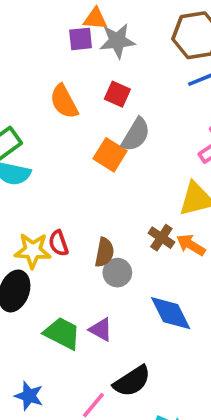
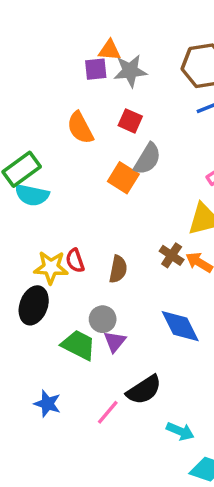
gray circle: (117, 273) -> (103, 319), moved
purple triangle: (101, 330) -> (115, 342), turned 40

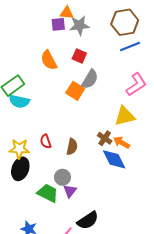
yellow star: (51, 267) -> (19, 149), moved
blue diamond: (180, 326) -> (114, 159), moved

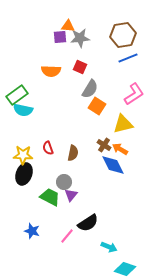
orange semicircle: (49, 60) -> (51, 71), turned -60
orange square: (75, 91) -> (97, 106), moved

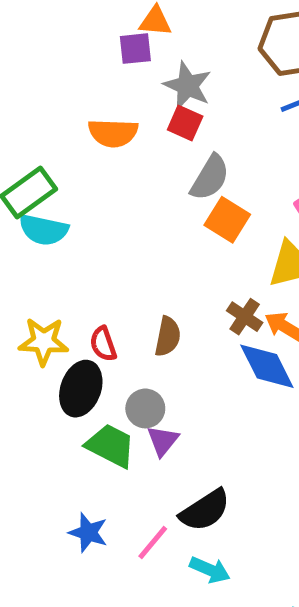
gray star: (80, 38) -> (188, 86), moved, turned 30
red semicircle: (48, 148) -> (103, 344), moved
black ellipse: (24, 174) -> (81, 389), moved
blue star: (32, 231) -> (88, 533), moved
cyan arrow: (109, 247) -> (210, 570), moved

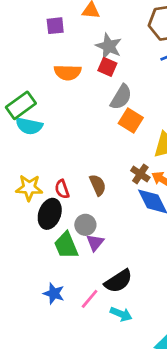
purple square: (135, 49) -> (55, 26), moved
brown semicircle: (168, 336) -> (98, 185), turned -35
green trapezoid: (111, 446) -> (66, 245), turned -140

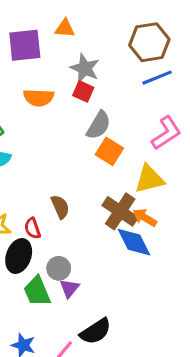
purple square: (55, 26) -> (25, 45), size x1.6
brown cross: (140, 174) -> (120, 211), size x1.6
brown semicircle: (98, 185) -> (60, 207), moved

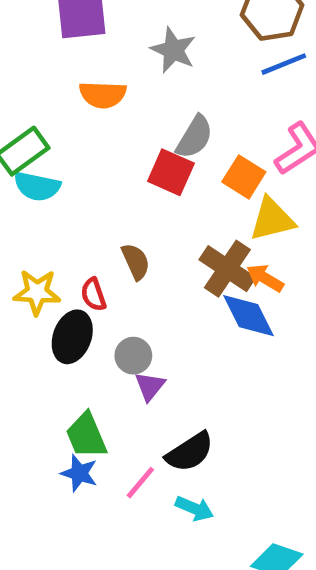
red square: (83, 91) -> (171, 172), moved, size x1.4
orange square: (109, 151) -> (244, 177), moved
green trapezoid: (37, 291) -> (86, 436), moved

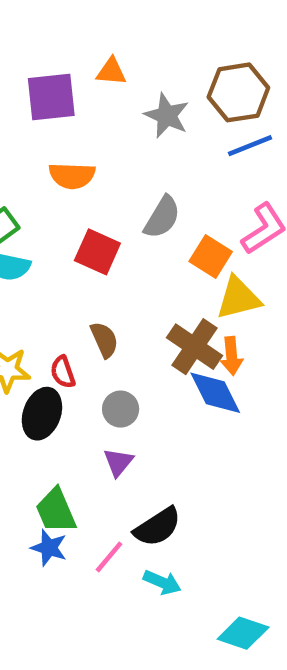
gray star: (173, 50) -> (167, 116), moved
red square: (171, 172) -> (97, 252), moved
orange arrow: (265, 278) -> (231, 356), turned -126
gray circle: (133, 356) -> (121, 409), moved

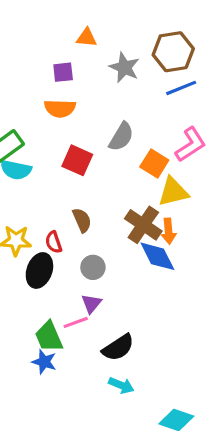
purple square: (51, 97) -> (63, 72), moved, size x0.6
pink line: (109, 557) -> (76, 322), moved, turned 30

